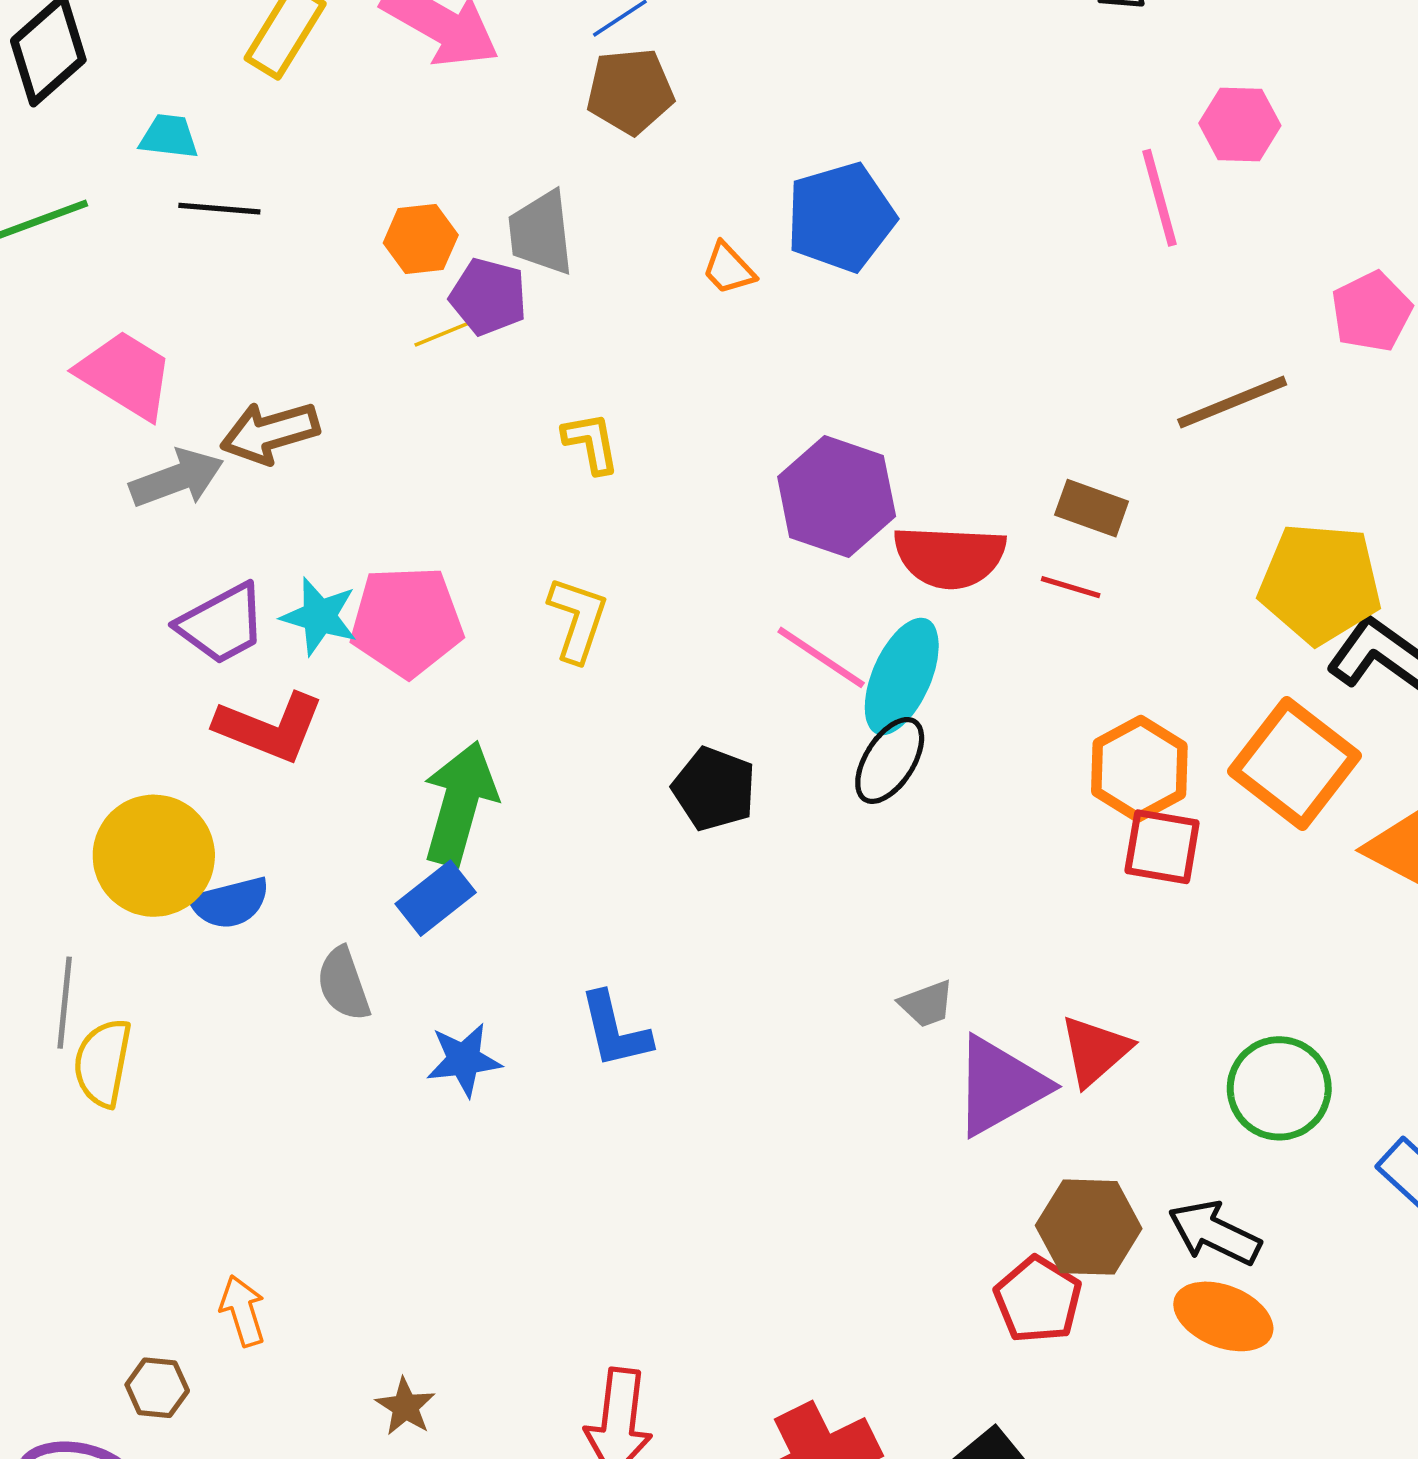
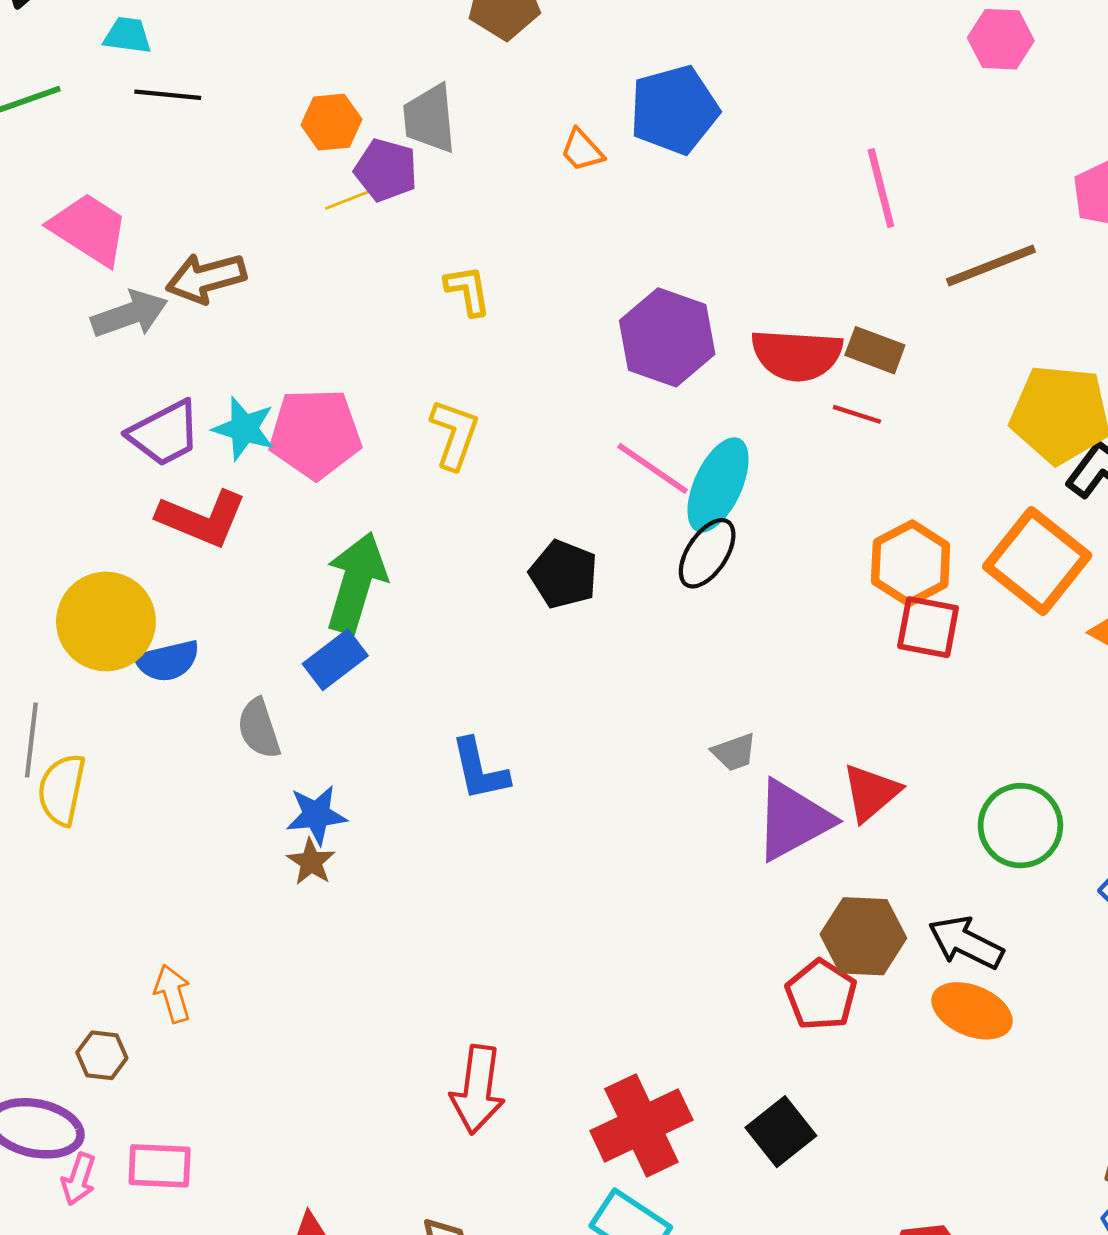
pink line: (1160, 198) -> (881, 188), moved
red semicircle: (950, 557) -> (797, 355), moved
blue star: (464, 1060) -> (316, 815), moved
brown star: (405, 1407) -> (311, 862), moved

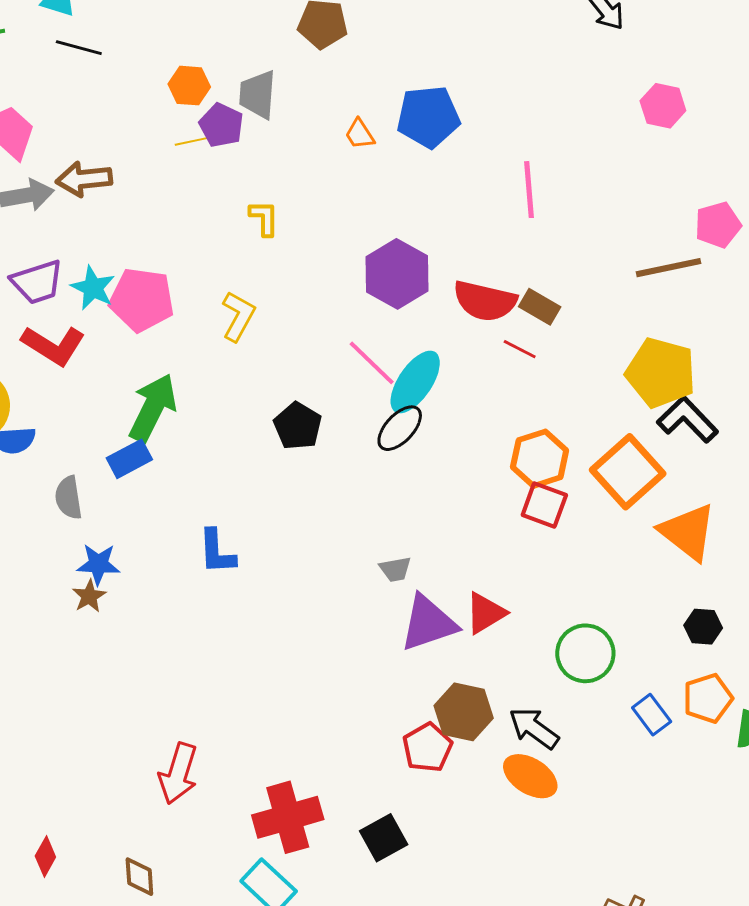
pink line: (881, 188) -> (529, 190), moved
brown line: (991, 265) -> (668, 268), moved

